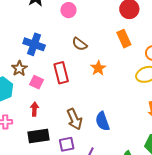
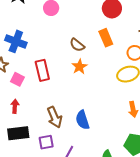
brown semicircle: (80, 44) -> (77, 45), moved

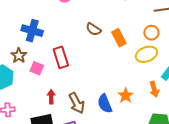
orange rectangle: (106, 38) -> (119, 38), moved
orange star: (80, 67) -> (126, 96), moved
red arrow: (15, 106) -> (51, 97), moved

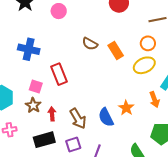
brown star: (19, 56) -> (33, 105), moved

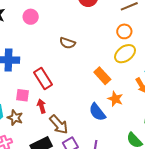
orange rectangle: (116, 51) -> (102, 76), moved
brown star: (33, 105) -> (15, 118), moved
red arrow: (52, 114) -> (42, 106), moved
brown arrow: (78, 119) -> (59, 125), moved

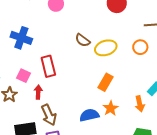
yellow ellipse: (125, 54) -> (106, 48), moved
orange rectangle: (102, 76) -> (106, 82), turned 54
blue semicircle: (97, 112) -> (89, 115), turned 96

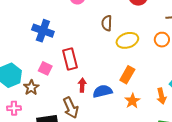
brown semicircle: (83, 40) -> (107, 23), moved, turned 56
red arrow: (38, 92) -> (82, 85), moved
blue semicircle: (89, 115) -> (103, 91), moved

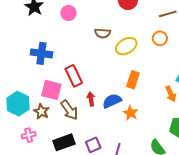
brown semicircle: (107, 23) -> (103, 33), turned -77
pink square: (45, 68) -> (51, 90), size x1.5
orange star: (132, 101) -> (131, 113), moved
brown arrow: (71, 108) -> (69, 110), moved

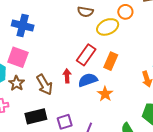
orange circle: (160, 38) -> (125, 12), moved
red rectangle: (74, 76) -> (86, 55), moved, turned 55
pink square: (51, 90) -> (18, 57), moved

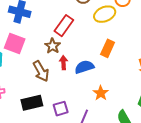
red rectangle: (86, 55) -> (64, 26), moved
brown star: (17, 83) -> (53, 46), moved
orange star: (105, 94) -> (101, 93), moved

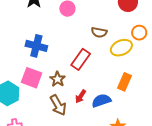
brown star: (53, 46) -> (58, 79), moved
red arrow: (64, 63) -> (81, 96), turned -144

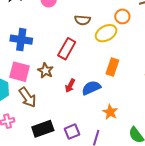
brown arrow: (58, 105) -> (28, 97), moved

